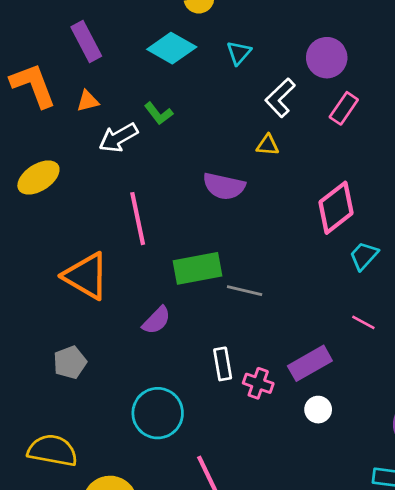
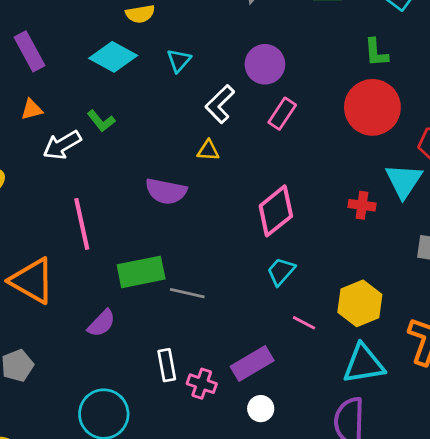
cyan trapezoid: (364, 256) -> (281, 271), moved

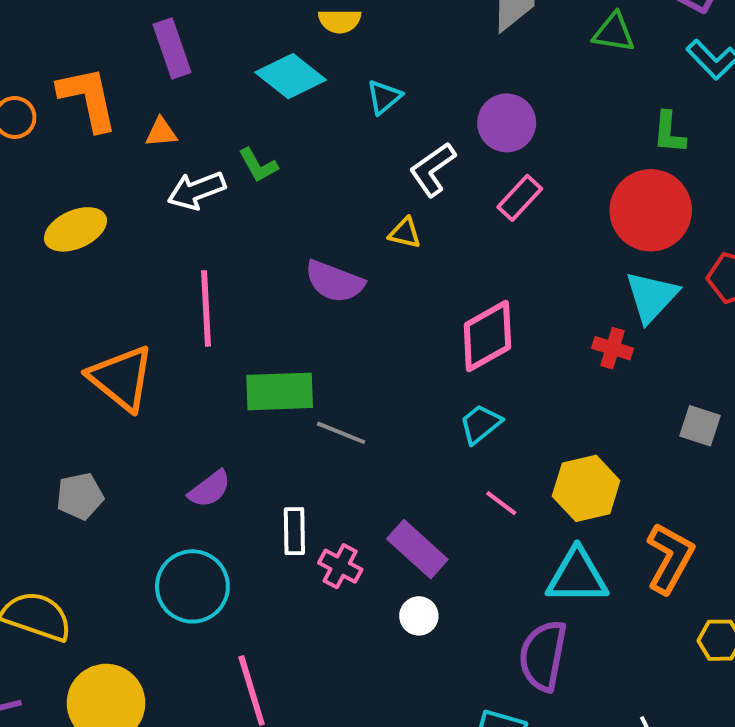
cyan triangle: (404, 181) -> (652, 297), moved
purple semicircle: (102, 323) -> (210, 489), moved
purple rectangle: (252, 364) -> (417, 549), turned 63

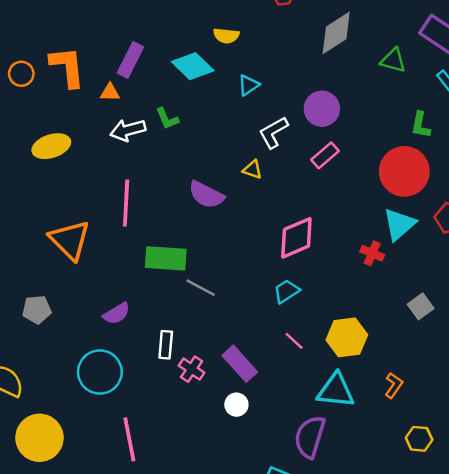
purple rectangle: (172, 48) -> (130, 60), moved, turned 40
gray square: (700, 426) -> (421, 306), turned 30
orange L-shape: (670, 558) -> (394, 385), size x0.6

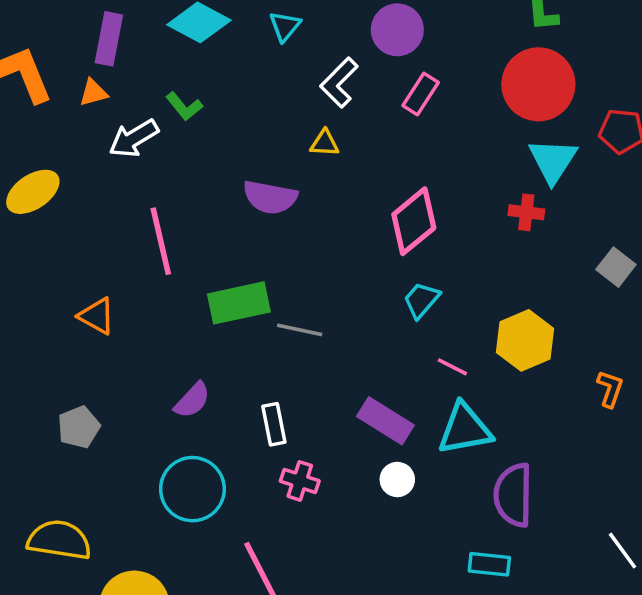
orange triangle: (70, 240) -> (97, 316), size x0.6
pink cross: (192, 369) -> (300, 481), moved
cyan triangle: (336, 391) -> (465, 429), moved

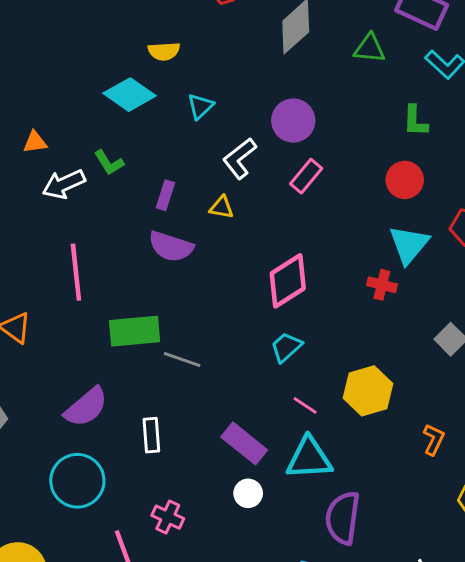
purple rectangle: (109, 39) -> (165, 195), moved, size x0.7
red circle: (538, 84) -> (405, 180), size x0.6
purple semicircle: (192, 400) -> (86, 407), size x1.4
pink cross: (300, 481) -> (168, 517), moved

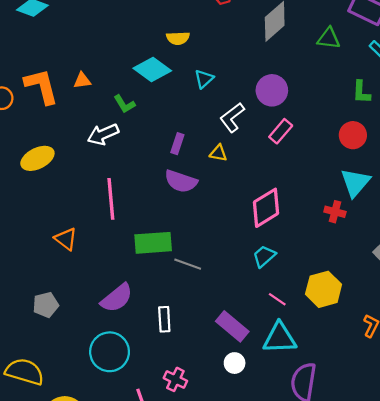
orange triangle: (35, 142) -> (82, 81), moved
green L-shape: (109, 163) -> (124, 104), moved

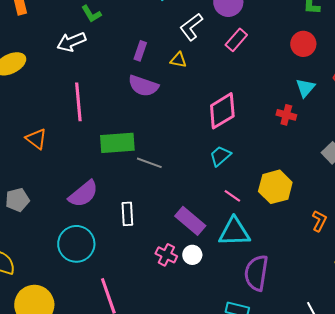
cyan triangle: (355, 183) -> (305, 88), size x0.7
pink cross: (175, 379) -> (166, 255), moved

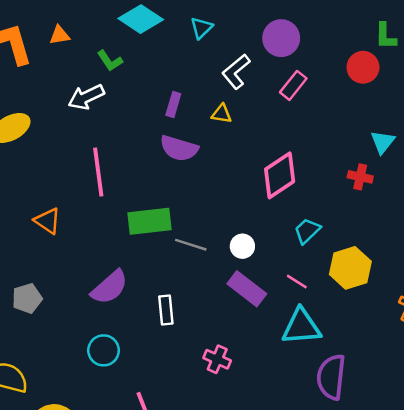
red circle: (303, 44) -> (363, 67), moved
cyan trapezoid: (220, 156) -> (307, 231), moved
purple rectangle: (190, 221) -> (247, 289), moved
cyan circle: (76, 244) -> (104, 350), size x0.7
white circle: (192, 255) -> (242, 246), moved

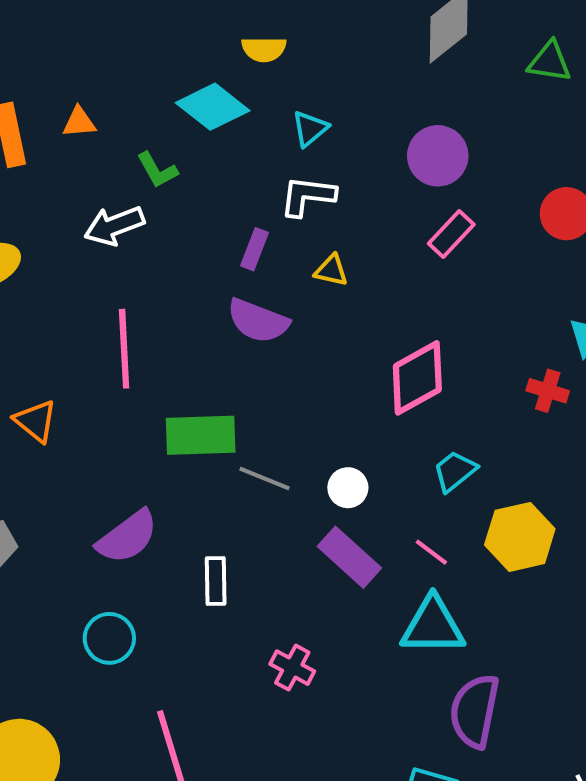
white L-shape: (236, 72) -> (307, 196), moved, turned 42

